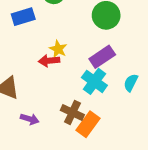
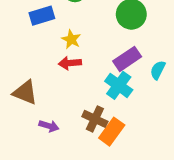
yellow star: (58, 49) -> (71, 39), moved
cyan semicircle: (131, 83) -> (158, 70), moved

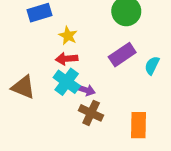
cyan cross: (119, 85) -> (67, 82), moved
purple arrow: (49, 126) -> (86, 90), moved
orange rectangle: (112, 132) -> (138, 125), moved, turned -35

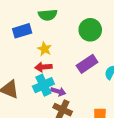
cyan cross: (67, 82) -> (43, 85), turned 30

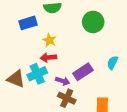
purple rectangle: (87, 64) -> (83, 72), moved
cyan cross: (43, 85) -> (37, 74), moved

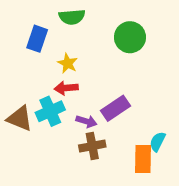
blue rectangle: (28, 23) -> (37, 39), turned -54
cyan semicircle: (112, 63) -> (158, 142), moved
brown cross: (67, 98) -> (92, 146), turned -36

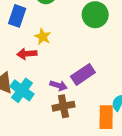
red arrow: (66, 88) -> (27, 54), moved
cyan cross: (50, 111) -> (22, 90), moved, turned -30

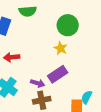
yellow star: (43, 37) -> (61, 48), moved

